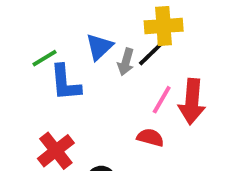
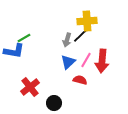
blue triangle: (99, 47) -> (68, 62), moved
blue L-shape: (65, 83) -> (14, 51), moved, turned -75

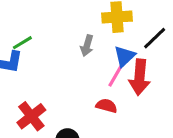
black line: (81, 35) -> (155, 38), moved
blue triangle: (68, 62) -> (125, 56), moved

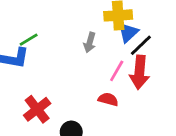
black line: (155, 38) -> (141, 45), moved
blue triangle: (125, 56) -> (128, 33), moved

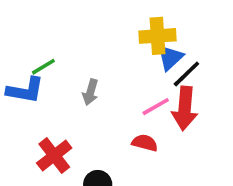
gray arrow: (90, 42) -> (90, 92), moved
pink line: (117, 71) -> (156, 107), turned 30

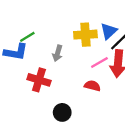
yellow cross: (157, 36) -> (85, 35), moved
red cross: (54, 155) -> (39, 80), moved, turned -35

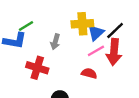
blue triangle: (109, 31) -> (96, 33), moved

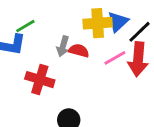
blue triangle: (96, 33) -> (118, 22), moved
red semicircle: (89, 73) -> (79, 51), moved

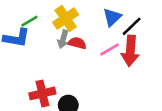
yellow cross: (98, 23) -> (66, 19), moved, turned -30
red cross: (40, 80) -> (42, 93), moved, turned -30

